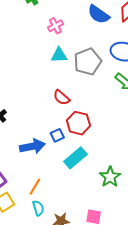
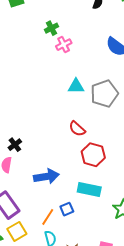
pink cross: (55, 26) -> (64, 45), moved
blue square: (57, 135) -> (67, 209), moved
cyan rectangle: (75, 158) -> (89, 189), turned 50

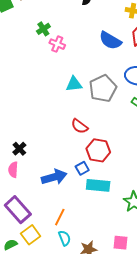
pink cross: (64, 45) -> (57, 44), turned -35
blue square: (67, 209) -> (82, 168), moved

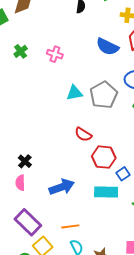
green cross: (43, 29) -> (21, 51), moved
blue square: (82, 168) -> (123, 174), moved
orange line: (60, 217) -> (70, 226), turned 60

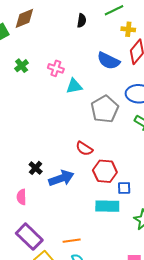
cyan triangle: (74, 93) -> (74, 86), moved
black cross: (25, 161) -> (36, 168), moved
blue square: (123, 174) -> (124, 188), turned 32
blue arrow: (62, 187) -> (61, 178), moved

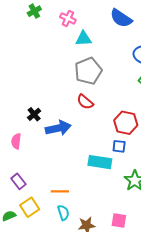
gray pentagon: (105, 109) -> (88, 71), moved
red hexagon: (105, 171) -> (126, 123), moved
purple rectangle: (29, 237) -> (18, 181), size x0.6

